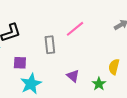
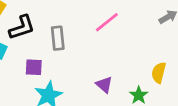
gray rectangle: (50, 45) -> (58, 38), moved

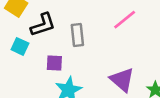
purple triangle: (104, 85) -> (122, 80), size x1.5

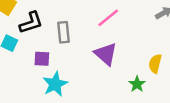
purple triangle: (122, 80) -> (106, 54), moved

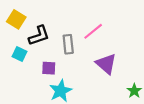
pink line: (108, 18) -> (93, 31), moved

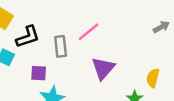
purple triangle: (106, 64) -> (103, 68), turned 30

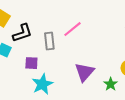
purple triangle: (103, 68) -> (84, 72), moved

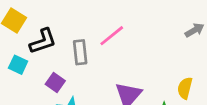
purple square: (31, 63) -> (55, 83), turned 32

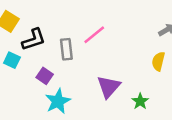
yellow semicircle: (185, 88) -> (158, 61), moved

